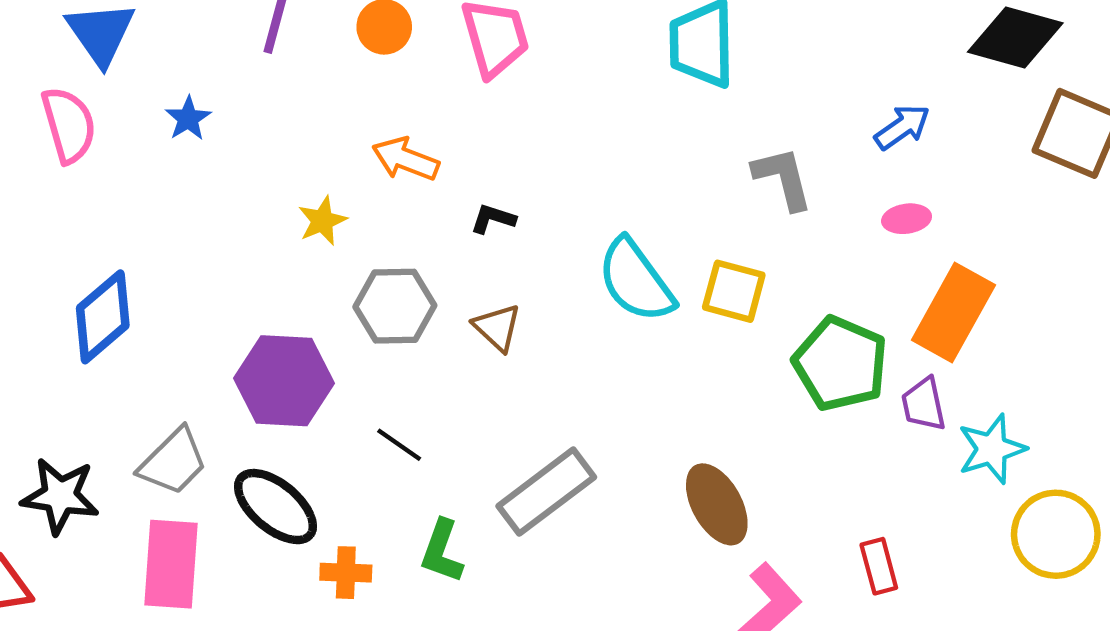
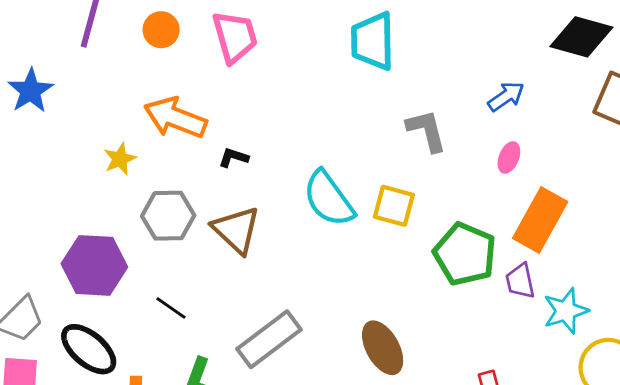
blue star: (188, 119) -> (30, 91), size x1.5
orange arrow: (406, 159) -> (175, 118), size x1.4
pink ellipse: (907, 219) -> (509, 158), turned -60
brown triangle: (497, 327) -> (236, 230), size x1.5

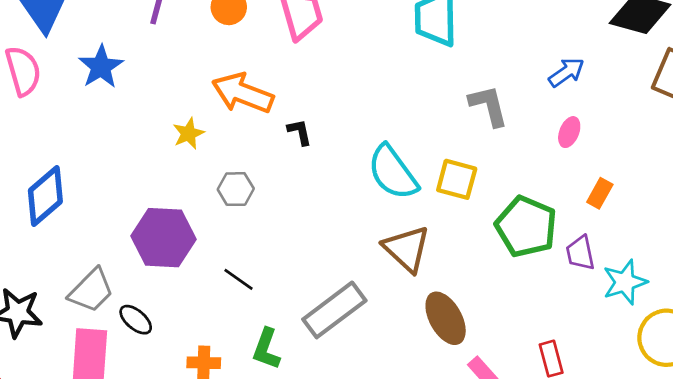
black L-shape: (233, 158) -> (300, 132), turned 60
gray hexagon: (168, 216) -> (236, 189), size x0.7
orange rectangle: (540, 220) -> (600, 193), size x0.5
brown triangle: (236, 230) -> (407, 249), moved
black ellipse: (89, 349) -> (136, 320), moved, size x0.6

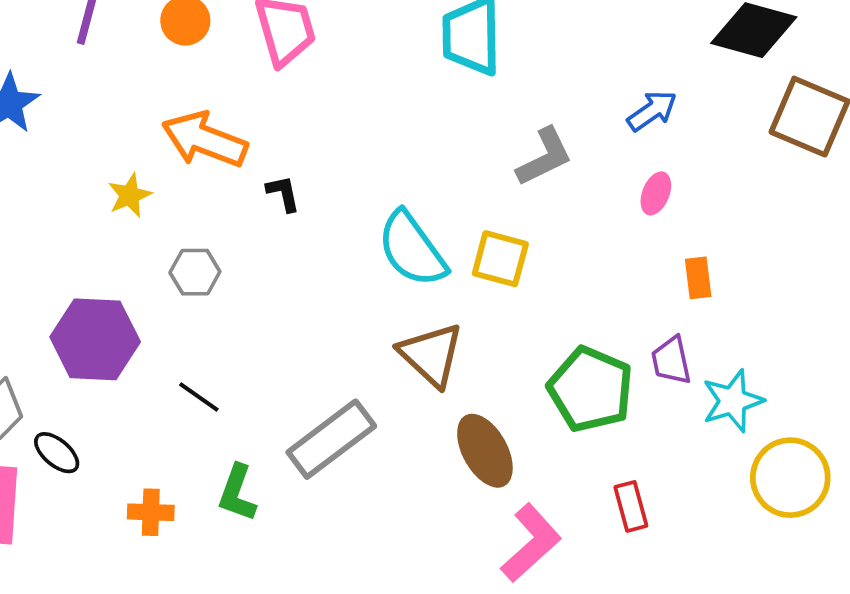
gray L-shape: (489, 106) -> (544, 157), turned 78
orange rectangle: (600, 193) -> (698, 278), turned -36
green pentagon: (526, 227) -> (591, 389), moved

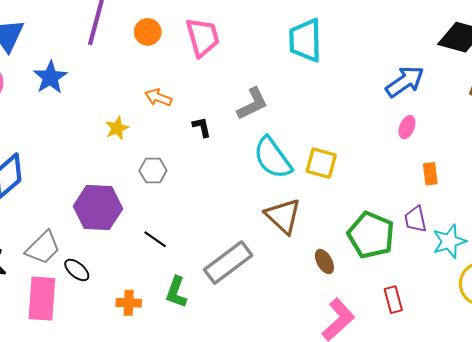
blue arrow: (652, 111) -> (405, 82), size x1.4
orange arrow: (205, 140) -> (158, 97), size x0.6
gray L-shape: (544, 157) -> (252, 104), moved
brown ellipse: (485, 451) -> (324, 262), moved, size x0.6

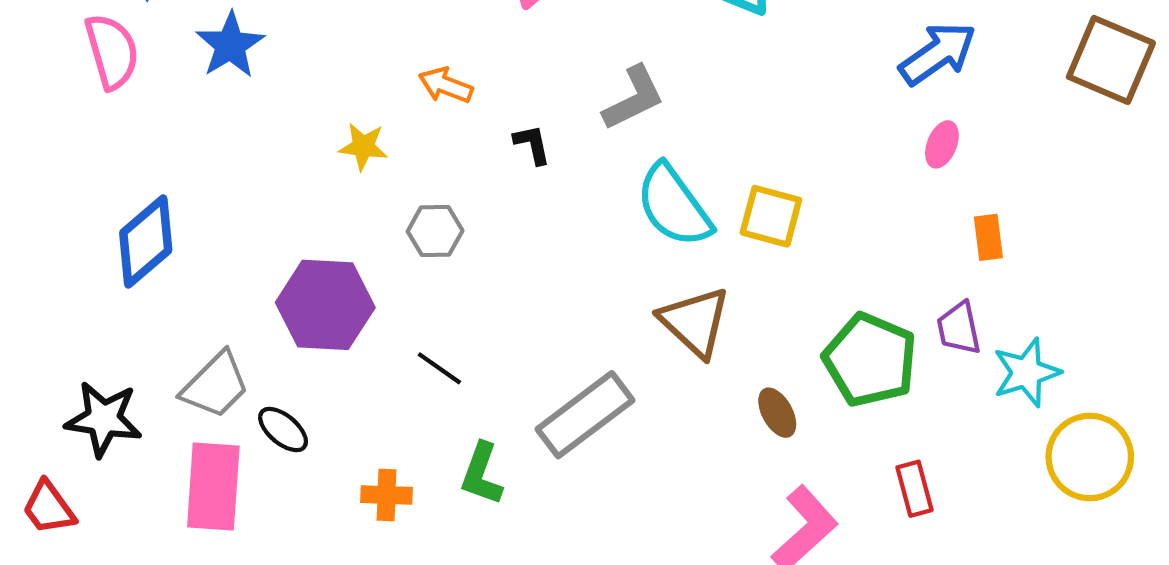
yellow star: (117, 128) -> (363, 147), turned 30

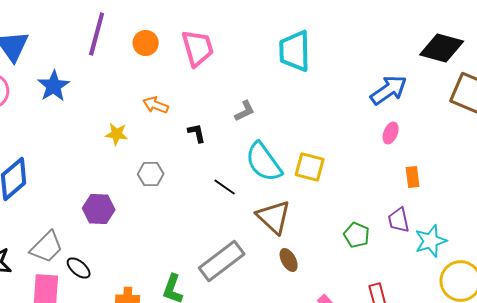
gray L-shape: (634, 98) -> (245, 111), size x0.7
purple hexagon: (325, 305) -> (99, 209), size x0.7
green pentagon: (870, 360) -> (357, 235), size x0.6
black line: (439, 368) -> (225, 187), moved
brown ellipse: (777, 413) -> (289, 260), moved

